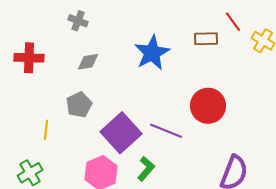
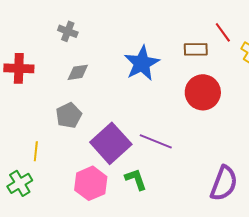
red circle: (208, 106) -> (203, 92), moved
yellow line: (46, 130) -> (36, 151), moved
green L-shape: (146, 169) -> (136, 179), turned -60

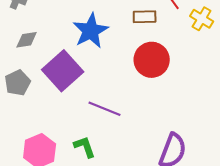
purple square: (111, 143) -> (63, 71), moved

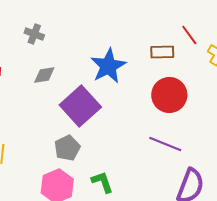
gray pentagon: (18, 83) -> (67, 148), moved
purple line: (105, 109) -> (165, 144), moved

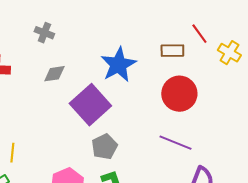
gray pentagon: (67, 148) -> (104, 147), moved

